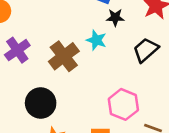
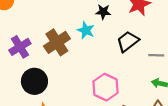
purple cross: (17, 50) -> (20, 47), moved

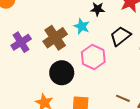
black circle: (34, 81) -> (62, 73), moved
pink hexagon: (105, 87) -> (93, 57), moved

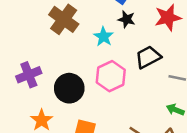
brown cross: (55, 38) -> (64, 19), moved, turned -30
purple cross: (21, 42) -> (29, 75), moved

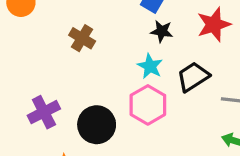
brown cross: (64, 19) -> (82, 38), size x0.7
cyan star: (104, 37) -> (150, 66), moved

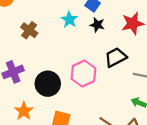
brown cross: (82, 38) -> (29, 30), moved
cyan star: (150, 66) -> (69, 20), moved

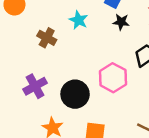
cyan star: (69, 20) -> (79, 20), moved

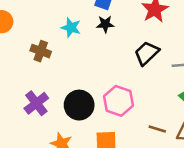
black star: (121, 22) -> (105, 24), moved
pink hexagon: (113, 78) -> (118, 101), moved

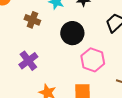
black circle: (79, 105) -> (72, 33), moved

